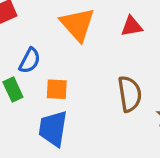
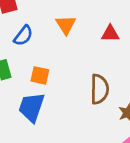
orange triangle: (77, 24) -> (66, 25), size x0.7
blue semicircle: (30, 61) -> (23, 36), moved

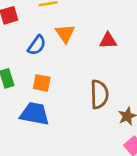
blue semicircle: (23, 36) -> (37, 45), moved
blue trapezoid: (32, 107) -> (35, 114), turned 84

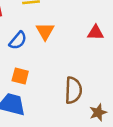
red triangle: (108, 41) -> (96, 33), moved

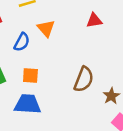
brown semicircle: (73, 90) -> (84, 79), turned 30

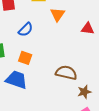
orange triangle: (46, 28) -> (57, 14), moved
brown semicircle: (84, 79) -> (66, 73), turned -115

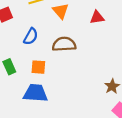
brown semicircle: (66, 73) -> (64, 44), moved

